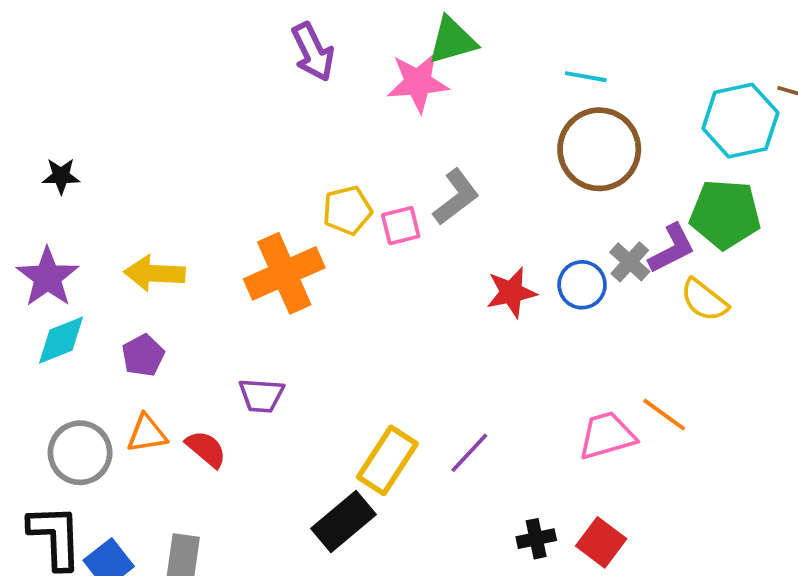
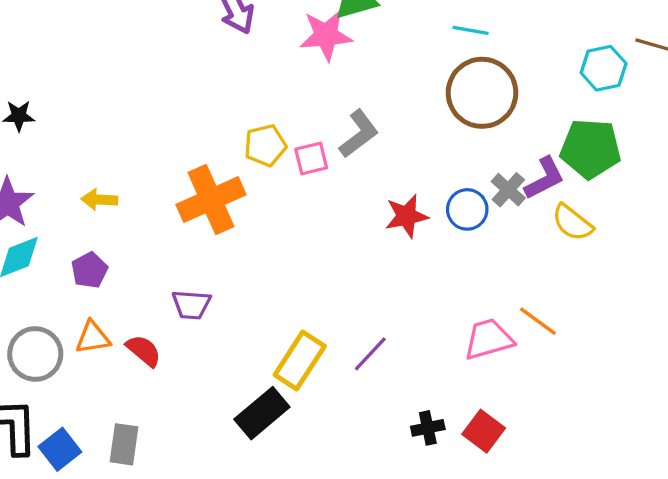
cyan hexagon: (740, 121) -> (604, 68), size x0.7
yellow arrow: (154, 273) -> (99, 200), size x0.7

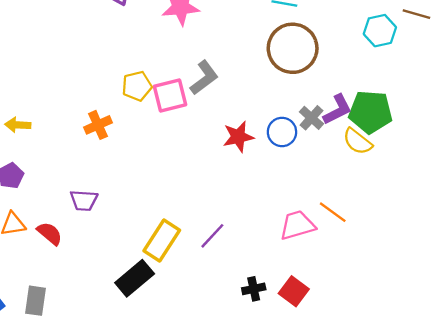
green pentagon: (590, 149) -> (370, 112), moved
pink square: (311, 159) -> (170, 95), size x1.4
orange cross: (211, 200) -> (98, 125), size x0.6

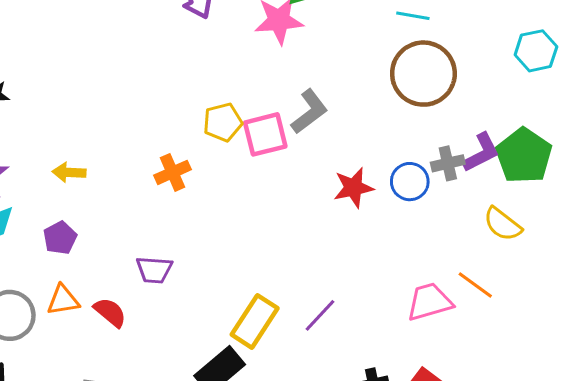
green pentagon: (370, 112) -> (524, 156), turned 30
gray cross: (311, 118) -> (448, 163), turned 35
yellow semicircle: (357, 141) -> (503, 224), moved

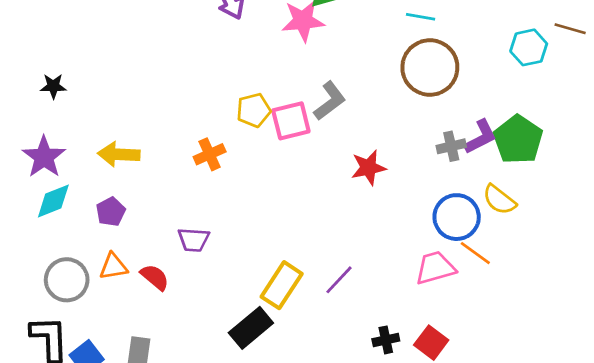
yellow arrow: (69, 172) -> (119, 154), size x1.4
blue circle: (410, 182) -> (457, 217), moved, size x1.4

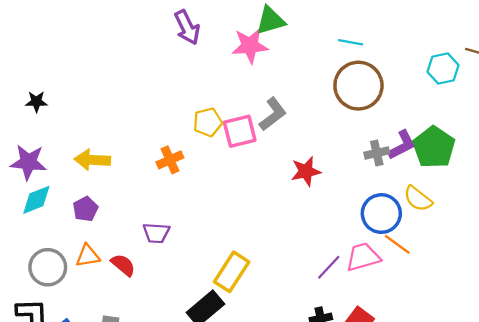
purple star: (44, 157) -> (28, 162), turned -30
purple line: (339, 280) -> (329, 267), moved

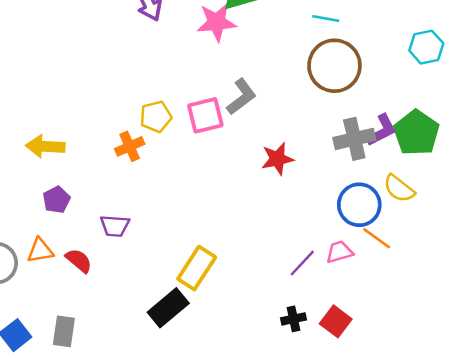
yellow pentagon: (208, 122) -> (156, 117), moved
gray cross: (377, 153) -> (354, 139), size x1.5
purple pentagon: (85, 209) -> (56, 200), moved
pink trapezoid: (363, 257) -> (339, 252), size x0.7

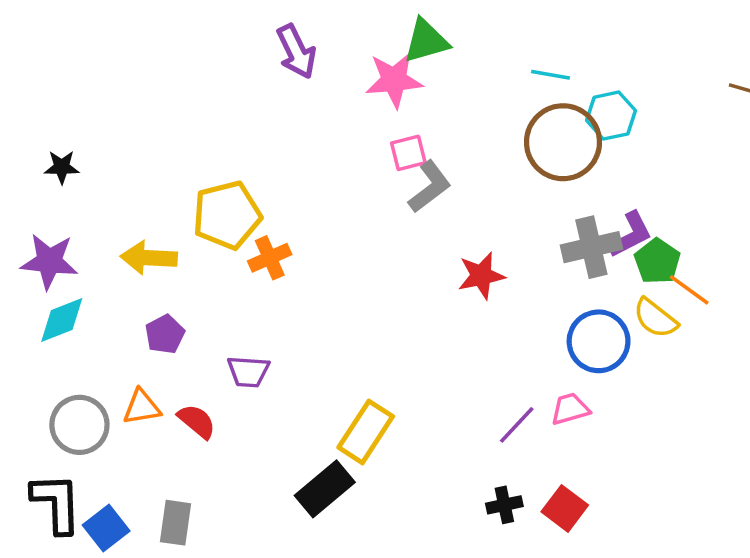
cyan hexagon: (426, 47) -> (611, 116), moved
pink square: (205, 115) -> (408, 153), moved, size x0.7
yellow pentagon: (156, 117) -> (227, 215), moved, size x1.5
green pentagon: (416, 133) -> (657, 261), moved, size x0.7
orange line: (377, 238) -> (689, 290), moved

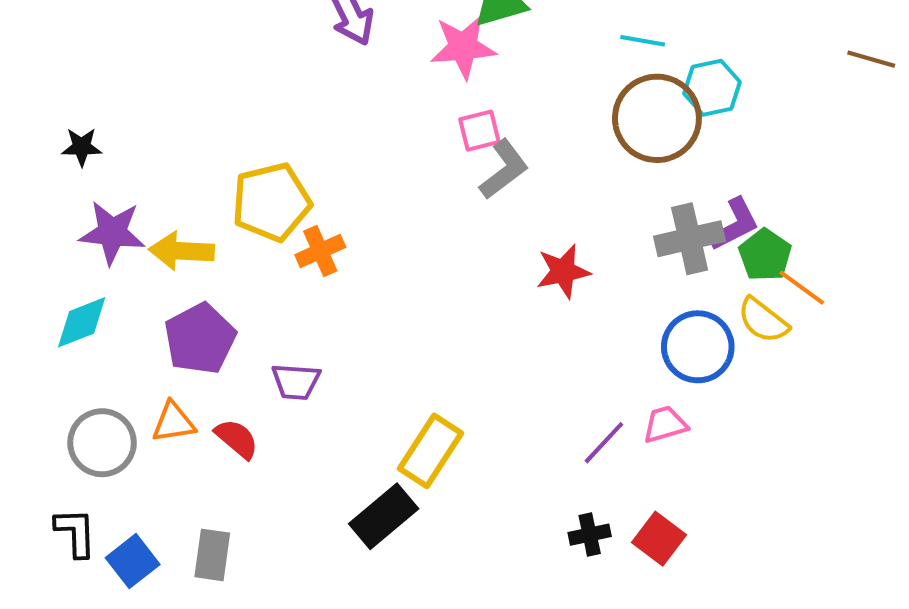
purple star: (49, 261) -> (112, 233), moved
purple pentagon: (165, 334) -> (200, 339), size x1.6
black L-shape: (56, 503) -> (75, 532), size x0.7

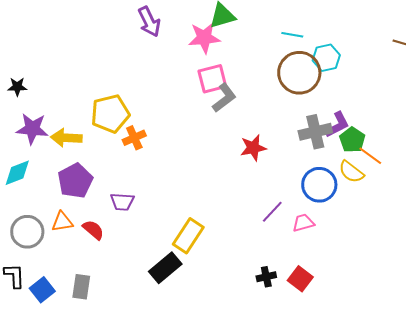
pink square: (479, 131) -> (212, 79), size x1.4
purple line: (604, 443) -> (272, 212), moved

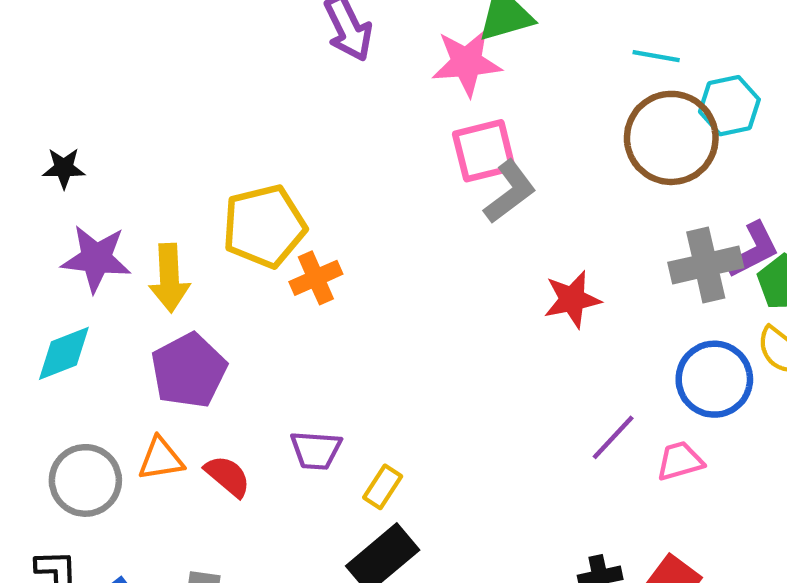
yellow arrow: (66, 138) -> (169, 278), turned -96
purple trapezoid: (122, 202) -> (316, 450), moved
yellow rectangle: (188, 236) -> (383, 487), moved, size x0.6

